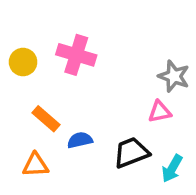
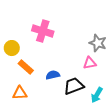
yellow circle: (23, 62) -> (12, 48), moved
blue semicircle: (80, 140) -> (53, 75), moved

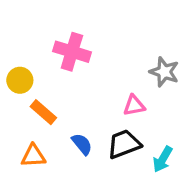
pink triangle: (90, 63) -> (134, 105), moved
blue semicircle: (53, 75) -> (82, 144), moved, turned 64

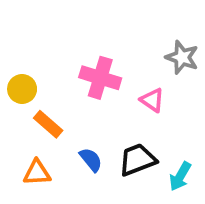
pink cross: (72, 52) -> (100, 78), moved
gray star: (164, 72) -> (182, 57), moved
pink triangle: (134, 105) -> (152, 100), moved, turned 45

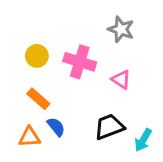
gray star: (182, 57) -> (121, 29), moved
yellow circle: (22, 89) -> (37, 56), moved
blue semicircle: (91, 160) -> (56, 127), moved

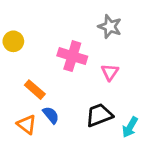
yellow circle: (37, 56) -> (13, 41), moved
pink triangle: (121, 80) -> (110, 72), turned 30
orange triangle: (29, 137) -> (27, 124), turned 40

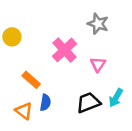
pink cross: (72, 56) -> (65, 50), turned 30
blue semicircle: (51, 115) -> (45, 103), turned 49
cyan arrow: (130, 127) -> (116, 98), moved

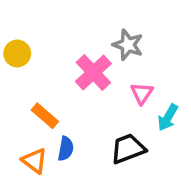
gray star: (98, 24) -> (128, 45), moved
cyan arrow: (116, 98) -> (168, 118), moved

